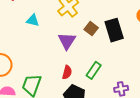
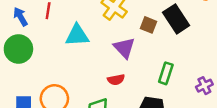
cyan triangle: (33, 20) -> (77, 35), size x1.5
red semicircle: (67, 72) -> (116, 80), moved, turned 80

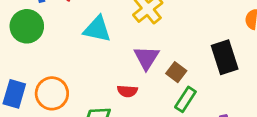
black rectangle: (176, 19) -> (225, 57), moved
brown square: (149, 25) -> (176, 72), moved

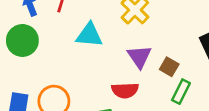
red semicircle: (127, 91) -> (125, 90), size x1.4

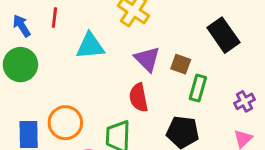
red semicircle: (125, 90) -> (139, 98), turned 92

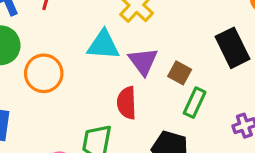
cyan triangle: (90, 46) -> (103, 45), moved
orange circle: (65, 123) -> (44, 73), moved

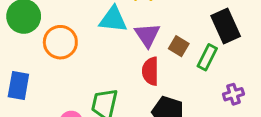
red semicircle: (127, 103) -> (150, 71), moved
green rectangle: (195, 103) -> (207, 57), moved

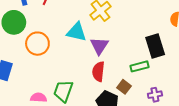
brown square: (179, 46) -> (124, 87), moved
green rectangle: (207, 57) -> (140, 66), turned 42

